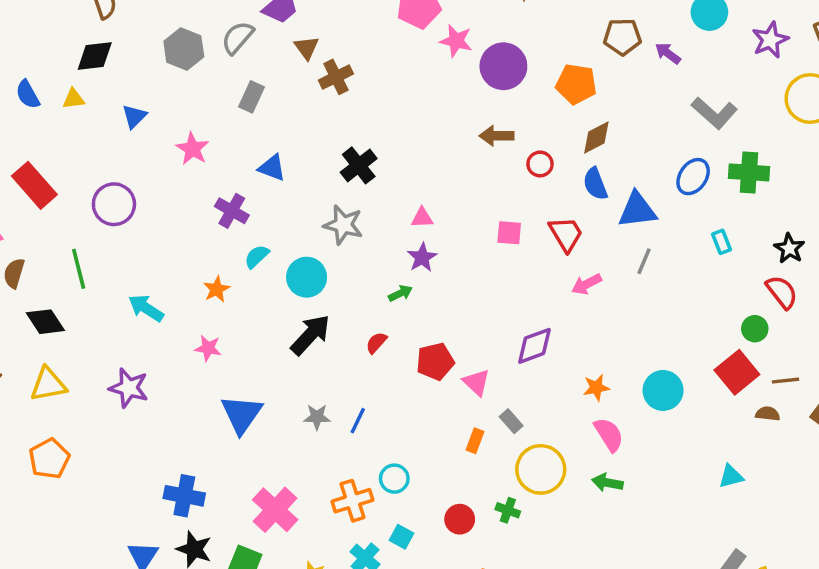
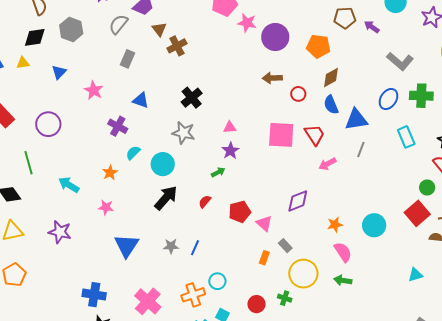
gray hexagon: (184, 49) -> (71, 29), moved
pink square: (509, 233) -> (281, 135), size x1.8
cyan rectangle: (721, 242) -> (406, 137), size x1.5

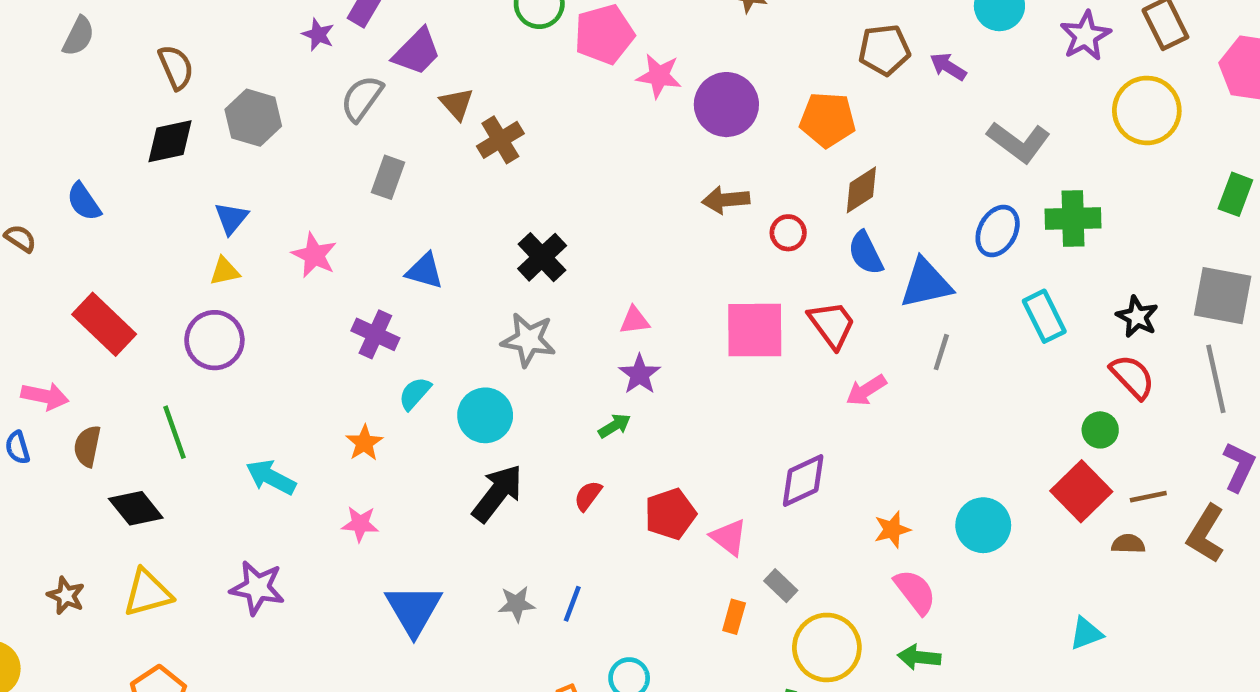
yellow triangle: (23, 63) -> (225, 271), moved

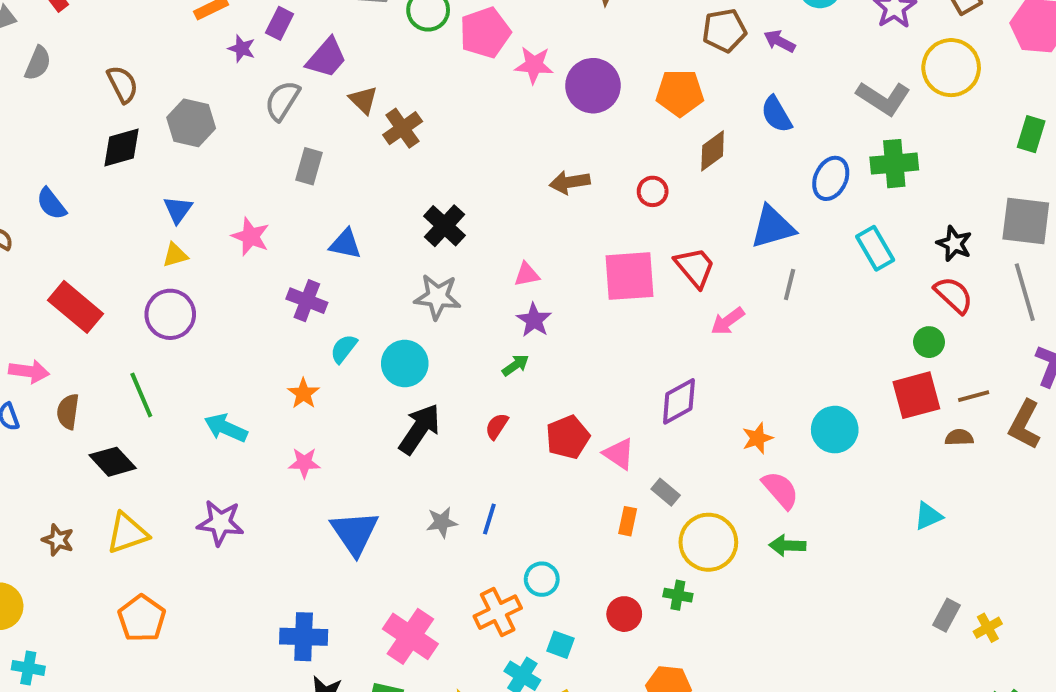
gray L-shape: (1019, 142) -> (883, 98), moved
brown arrow: (726, 200) -> (570, 182), moved
blue semicircle: (866, 253) -> (776, 114), moved
red square: (1081, 491) -> (916, 395), turned 33

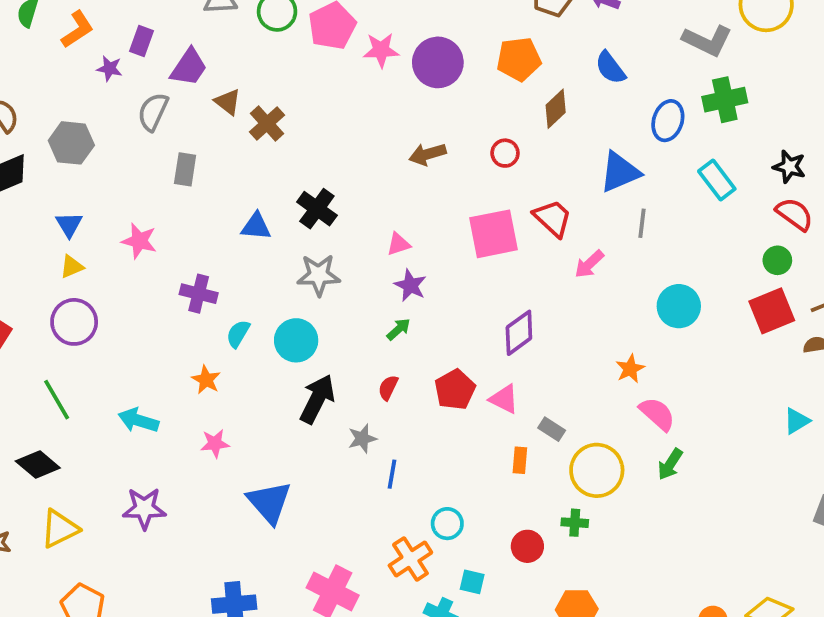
blue triangle: (345, 244) -> (256, 226), moved
purple diamond: (679, 401) -> (519, 333), moved
cyan circle: (835, 430) -> (679, 306), moved
gray star: (442, 522) -> (362, 439), moved
green arrow: (787, 545) -> (670, 464), turned -52

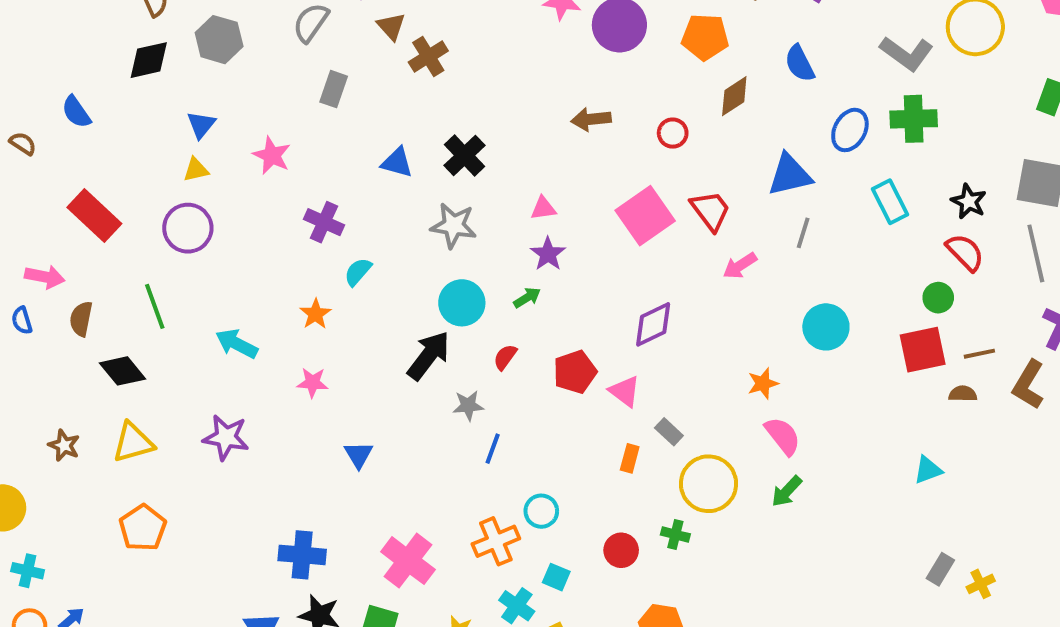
pink square: (493, 234) -> (645, 216), turned -34
cyan circle: (296, 340) -> (462, 303), moved
blue triangle: (269, 502) -> (358, 455), size x0.6

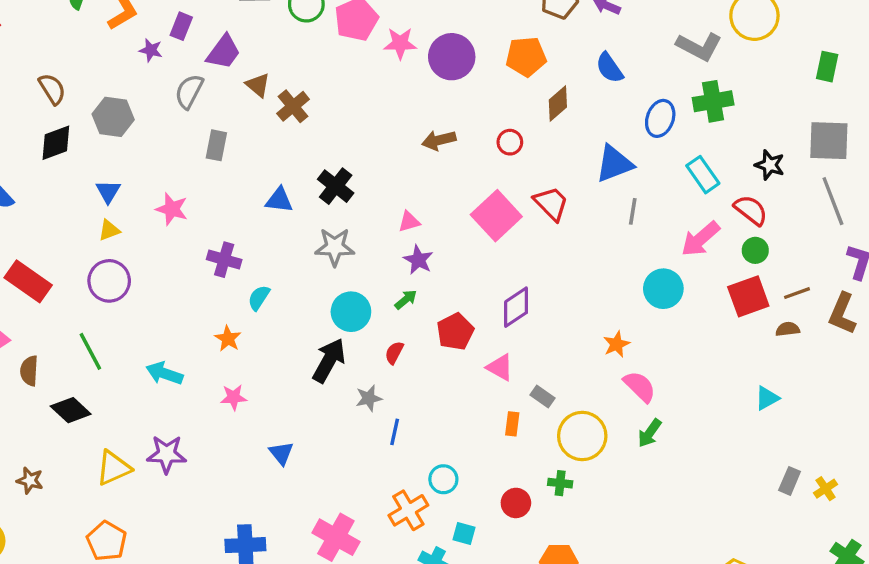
red semicircle: (965, 252) -> (751, 210), moved
pink arrow: (740, 266) -> (700, 239), moved, size x1.4
red pentagon: (575, 372) -> (455, 332), moved
yellow triangle: (133, 443) -> (113, 468), moved

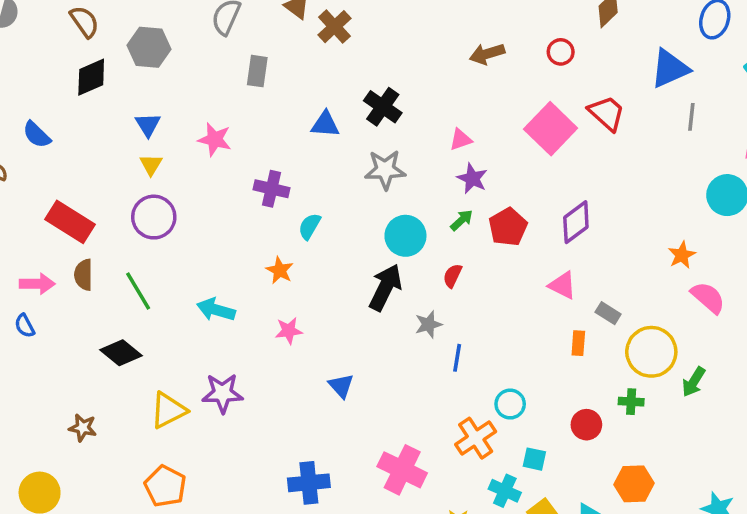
yellow triangle: (109, 230) -> (151, 165), turned -35
red pentagon: (455, 332) -> (508, 227), moved
brown semicircle: (29, 371) -> (83, 275), moved
green arrow: (650, 433) -> (694, 382), moved

